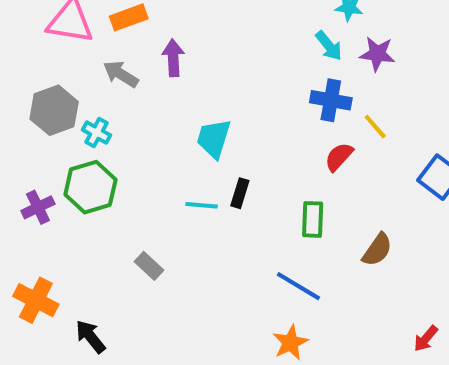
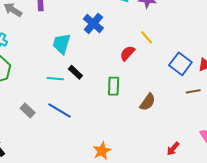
blue cross: (331, 100) -> (93, 23), moved, turned 30
black rectangle: (240, 193) -> (75, 72), turned -64
blue line: (298, 286) -> (59, 110), moved

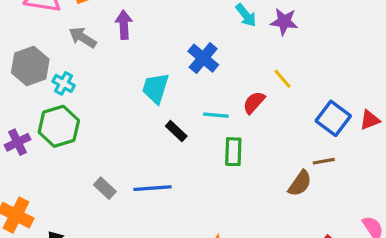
cyan line: (55, 79) -> (216, 115), moved
brown line: (193, 91) -> (324, 161), moved
brown semicircle: (148, 102) -> (300, 183), moved
blue line: (59, 110) -> (152, 188), turned -35

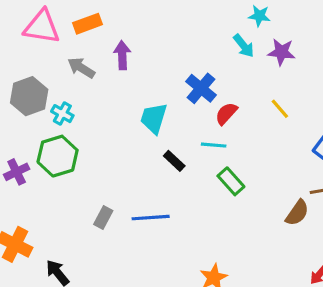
red semicircle: (254, 102) -> (226, 114), moved
green rectangle: (233, 152) -> (231, 181), turned -44
gray rectangle: (105, 188) -> (103, 218), turned 75

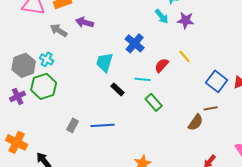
purple arrow: (122, 55) -> (85, 22), turned -72
gray hexagon: (29, 96) -> (24, 65), moved
red semicircle: (226, 114) -> (162, 65), moved

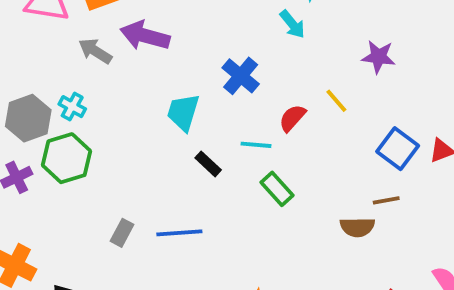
purple star: (186, 20) -> (378, 57), moved
purple arrow: (85, 22) -> (145, 36), size x1.4
brown semicircle: (196, 122) -> (357, 227), turned 54

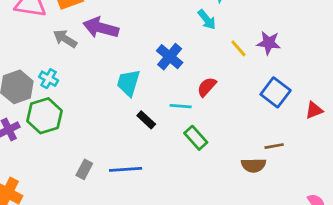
yellow line: (336, 101) -> (238, 48), moved
blue square: (398, 149) -> (276, 92), moved

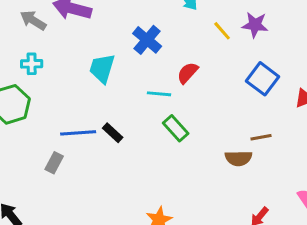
cyan cross: (49, 79) -> (32, 64), moved, turned -30
black rectangle: (146, 120) -> (113, 133), moved
blue line: (126, 169) -> (78, 133), moved

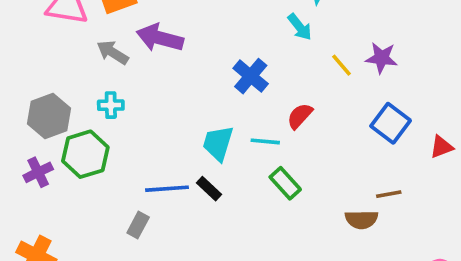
cyan trapezoid: (102, 68) -> (218, 143), moved

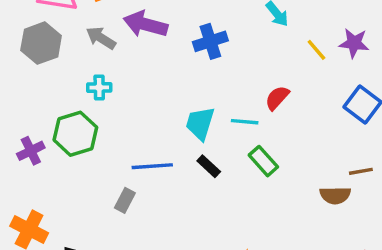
blue cross: (251, 76) -> (210, 41), moved, turned 32
gray hexagon: (49, 116) -> (41, 43), moved
black rectangle: (209, 189) -> (209, 166), moved

